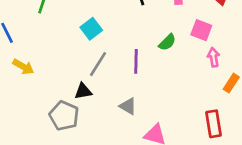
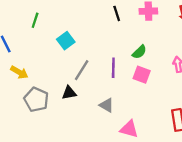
cyan square: (91, 29) -> (66, 41), moved
pink square: (201, 30) -> (142, 75), moved
gray pentagon: (64, 116) -> (36, 100), moved

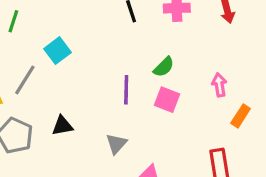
gray line: (82, 70) -> (25, 80), moved
gray triangle: (107, 105) -> (116, 144), turned 42

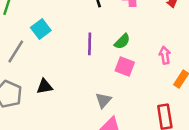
purple line: (126, 90) -> (90, 44), moved
gray triangle: (116, 144) -> (103, 100), moved

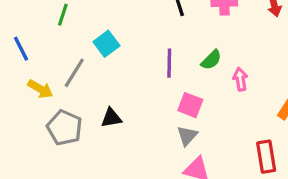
pink arrow: (165, 55) -> (240, 79), moved
pink square: (125, 67) -> (190, 105), moved

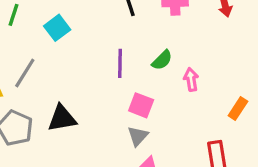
cyan square: (106, 44) -> (57, 28), moved
black triangle: (111, 118) -> (62, 118), size x1.4

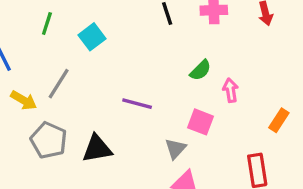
purple line: (120, 63) -> (137, 104), moved, turned -76
pink square: (141, 105) -> (200, 122), moved
black triangle: (62, 118) -> (97, 149), moved

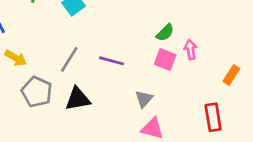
gray line: (59, 84) -> (69, 59), moved
pink square: (200, 122) -> (165, 59), moved

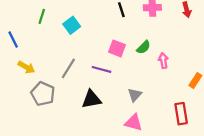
pink square: (165, 59) -> (117, 48), moved
black triangle: (78, 99) -> (92, 99), moved
gray triangle: (144, 99) -> (135, 95), moved

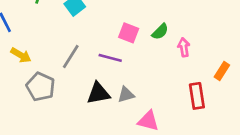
gray triangle: (135, 95) -> (126, 95), moved, turned 32
red rectangle: (181, 114) -> (197, 96), moved

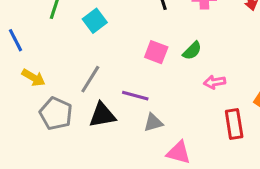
pink arrow: (184, 47) -> (215, 82), moved, turned -90
purple line: (110, 58) -> (135, 96), moved
black triangle: (98, 93) -> (102, 115), moved

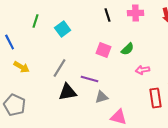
gray pentagon: (56, 114) -> (15, 105), moved

